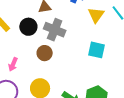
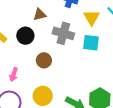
gray cross: (55, 30) -> (63, 33), moved
cyan square: (96, 50) -> (91, 43), moved

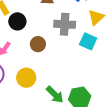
gray cross: (63, 33) -> (65, 24), turned -30
black circle: (25, 36) -> (17, 21), moved

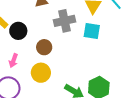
yellow circle: (26, 78) -> (41, 73), moved

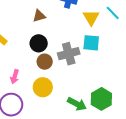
gray cross: (64, 21) -> (69, 54), moved
black circle: (18, 31) -> (39, 43), moved

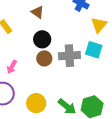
brown triangle: (39, 16) -> (37, 12), moved, turned 40
yellow circle: (43, 87) -> (36, 103), moved

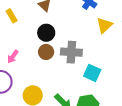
cyan square: (94, 50) -> (92, 73), moved

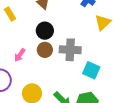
pink arrow: (13, 57) -> (20, 55), moved

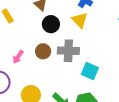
yellow triangle: (103, 23) -> (80, 20), moved, turned -30
black circle: (45, 31) -> (51, 24), moved

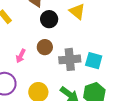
gray cross: (68, 51) -> (70, 59), moved

